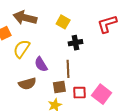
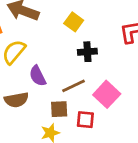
brown line: (68, 69) -> (73, 86), turned 60
pink square: (102, 94) -> (107, 94), moved

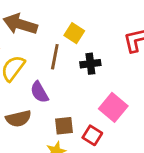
brown line: (73, 86) -> (55, 57), moved, turned -50
red square: (85, 120) -> (92, 135), turned 30

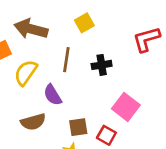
yellow square: (74, 33) -> (84, 23), moved, turned 30

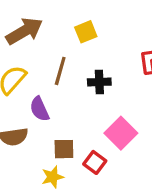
brown arrow: (31, 29) -> (24, 31), turned 128

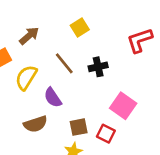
brown arrow: (24, 31) -> (29, 36), size x0.7
brown line: (60, 71) -> (64, 63), turned -45

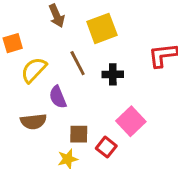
yellow square: (80, 28) -> (102, 28), size x1.5
brown arrow: (29, 36) -> (57, 16), moved, turned 95

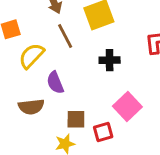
brown line: (78, 63) -> (65, 36), moved
red square: (106, 147) -> (103, 132), turned 36

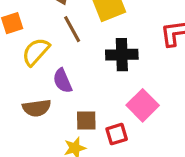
black cross: (110, 60) -> (122, 55), size x1.4

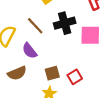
brown line: (72, 29) -> (35, 26), moved
pink square: (143, 105) -> (90, 35), moved, turned -30

